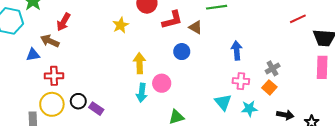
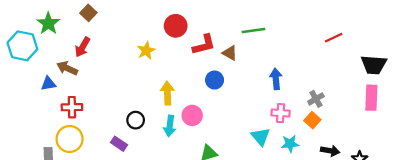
red line: (298, 19) -> (334, 38), moved
black circle: (78, 101) -> (136, 120), moved

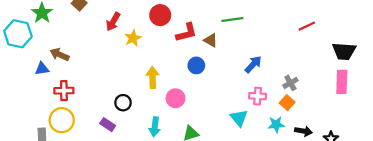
red arrow: (83, 47) -> (113, 22), moved
blue arrow: (276, 79) -> (253, 64), turned 48
cyan arrow: (170, 126) -> (155, 127), moved
cyan star: (290, 144) -> (276, 125), moved

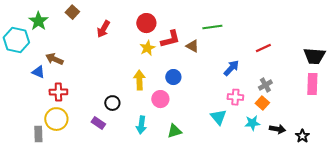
red line: (307, 26) -> (263, 48), moved
yellow star: (133, 38) -> (147, 48), moved
blue circle: (196, 65) -> (173, 77), moved
blue triangle: (42, 69) -> (38, 72), turned 32

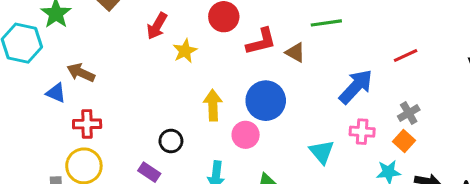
yellow star: (147, 48) -> (185, 51), moved
blue arrow: (231, 68) -> (356, 87), size x1.4
blue circle: (173, 77) -> (266, 101), size x1.6
cyan triangle: (218, 117) -> (322, 152), moved

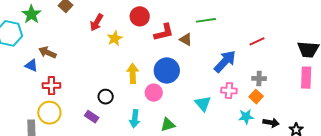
gray cross: (409, 113) -> (259, 79), turned 32

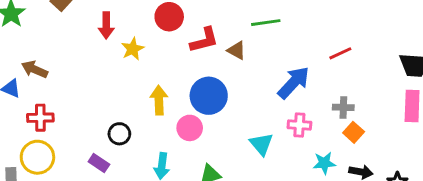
red arrow: (97, 22) -> (106, 25), turned -30
orange square: (256, 97) -> (354, 132), moved

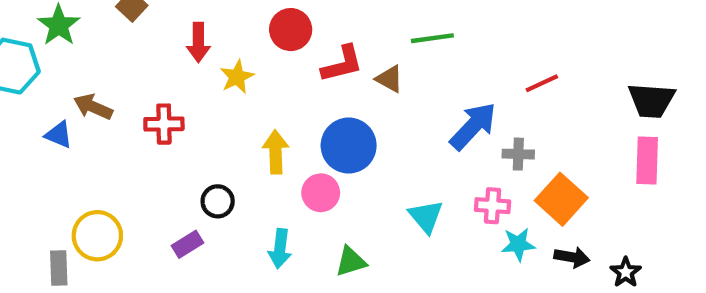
gray cross: (343, 107) -> (518, 154), moved
red cross: (40, 118) -> (164, 124), moved
pink cross: (299, 125) -> (493, 206), moved
orange square: (354, 132) -> (561, 199), size x1.6
purple rectangle: (99, 163) -> (188, 244), turned -66

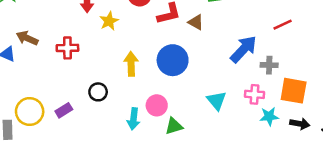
pink circle: (321, 193) -> (157, 105), moved
orange square: (561, 199) -> (294, 91), turned -32
purple rectangle: (188, 244) -> (64, 110), moved

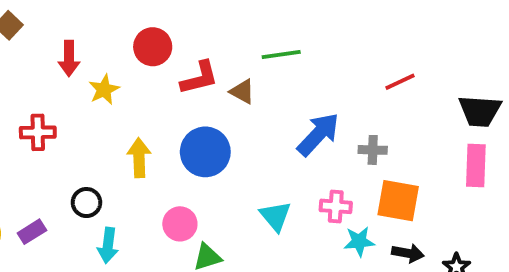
red line: (283, 25) -> (400, 82), moved
gray cross: (269, 65) -> (373, 150), moved
cyan arrow: (133, 119) -> (108, 245), moved

